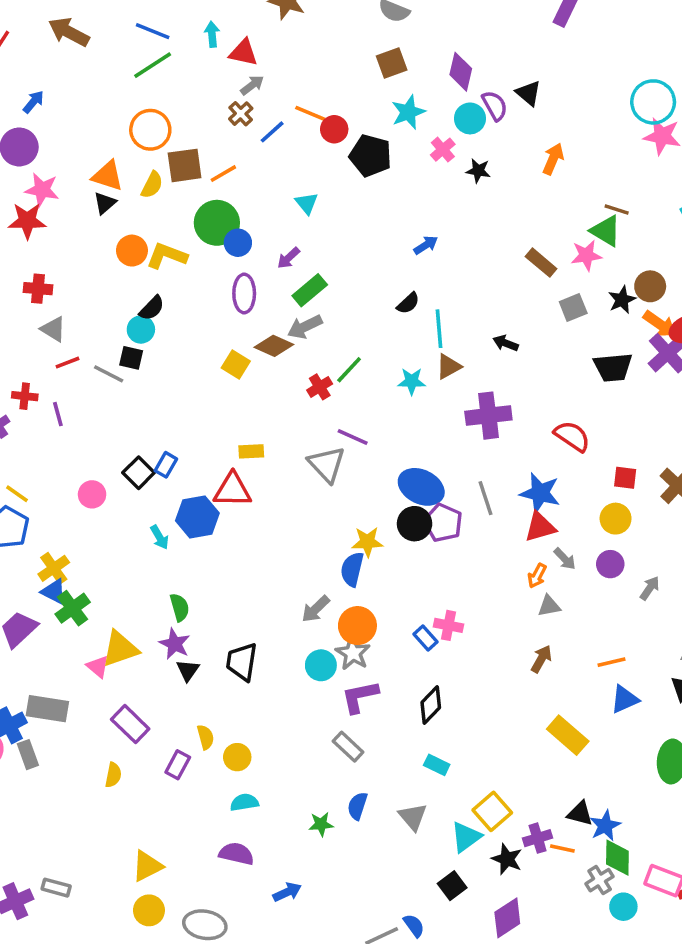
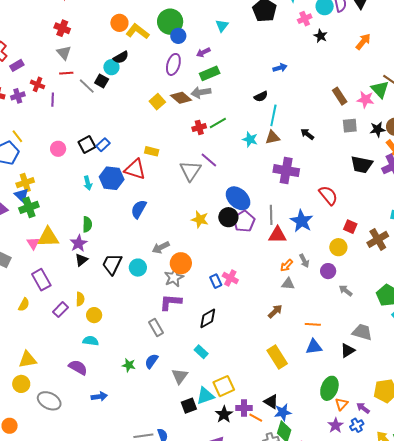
red triangle: (540, 527) -> (277, 235), moved
blue semicircle: (352, 569) -> (139, 209), moved
gray arrow: (650, 588) -> (346, 291), turned -104
cyan circle: (321, 665) -> (138, 268), moved
black square: (452, 886) -> (189, 406), moved

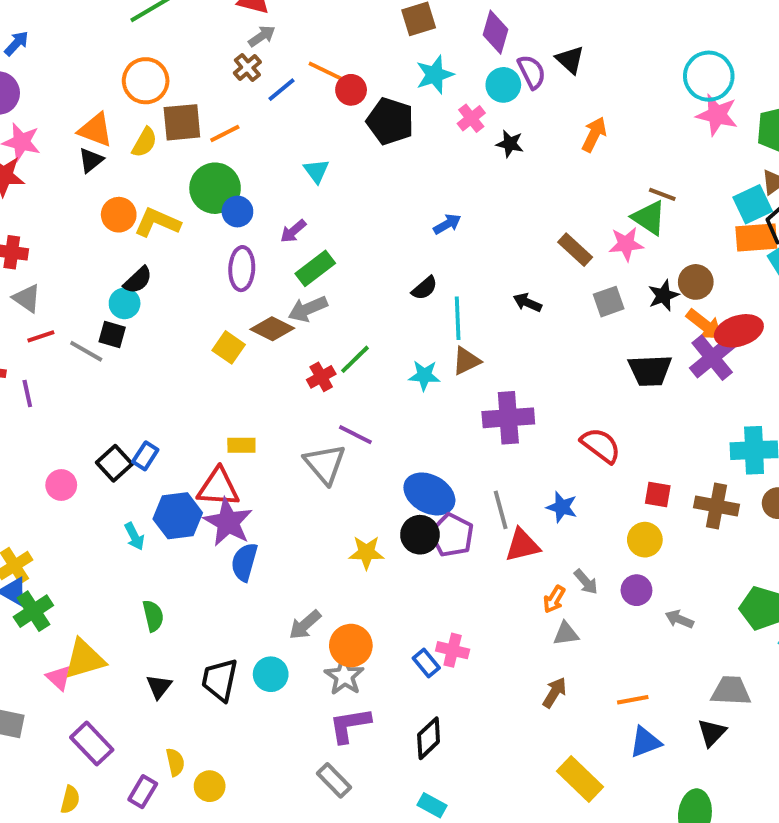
black arrow: (307, 134) -> (527, 303), moved
blue star: (302, 221) -> (562, 507), size x0.7
brown cross: (378, 239) -> (717, 506), turned -35
purple star: (79, 243) -> (228, 522), moved, size x1.4

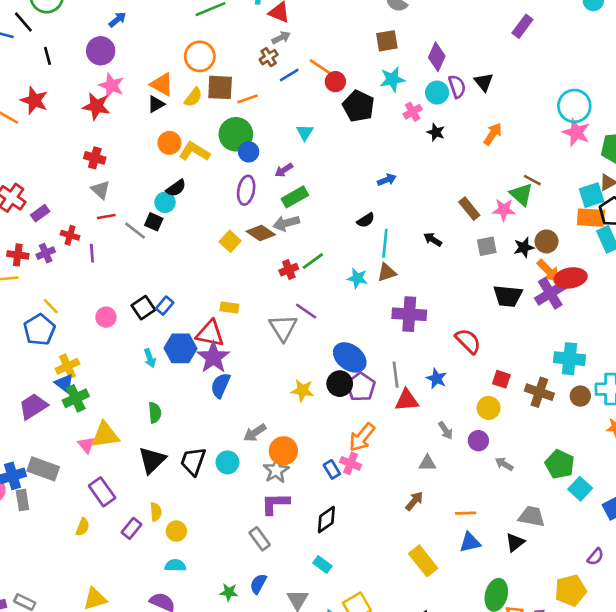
orange arrow: (554, 599) -> (362, 437), moved, size x1.6
black triangle: (159, 687) -> (152, 460), size x1.6

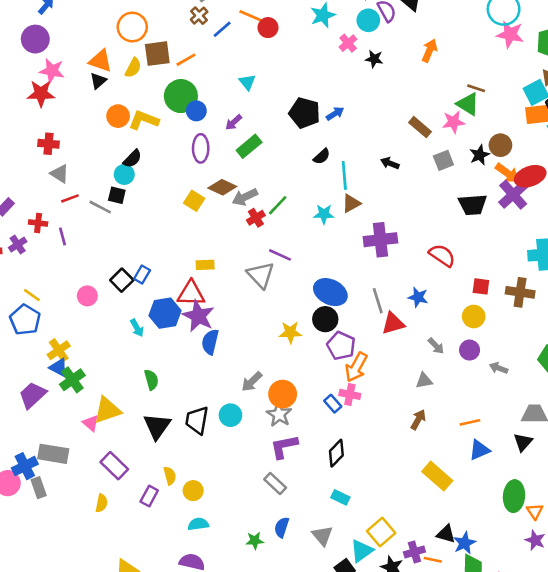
black pentagon: (359, 106) -> (305, 113), moved
gray arrow: (286, 223) -> (245, 197), moved
purple pentagon: (361, 387) -> (341, 346), moved

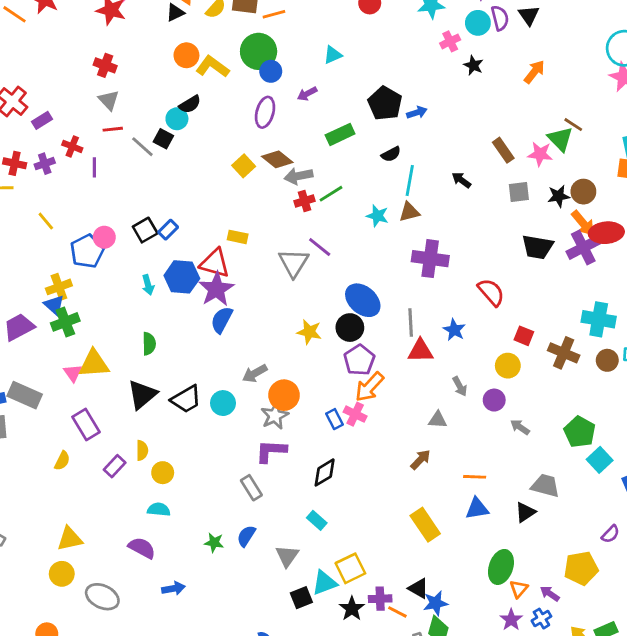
cyan triangle: (247, 82) -> (333, 55), turned 30
green rectangle: (249, 146) -> (340, 134), moved
blue pentagon: (25, 320) -> (87, 251), moved
black trapezoid: (197, 420) -> (186, 399), turned -144

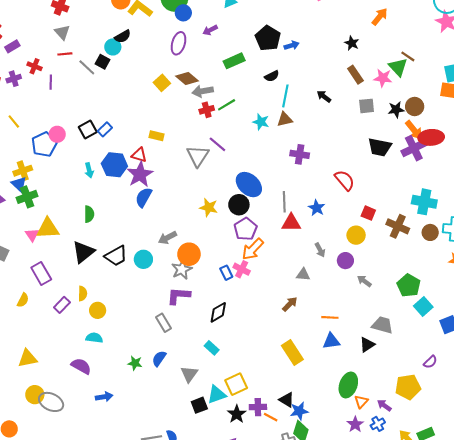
black star: (473, 65) -> (352, 43), moved
purple cross: (430, 259) -> (300, 154), size x0.7
red triangle: (215, 263) -> (139, 155), size x0.7
yellow circle: (62, 574) -> (35, 395), moved

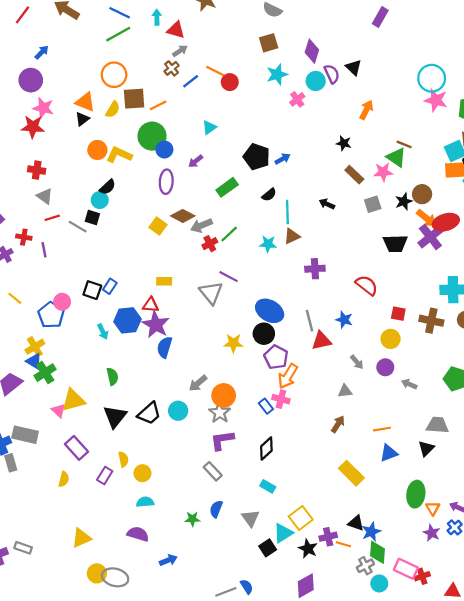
black square: (88, 129) -> (92, 290), turned -30

